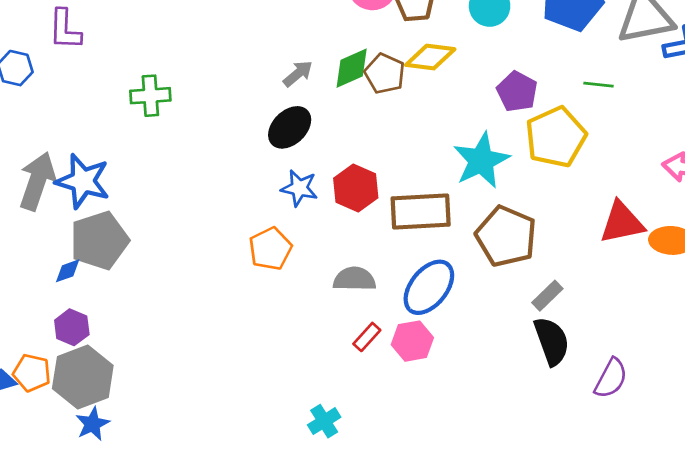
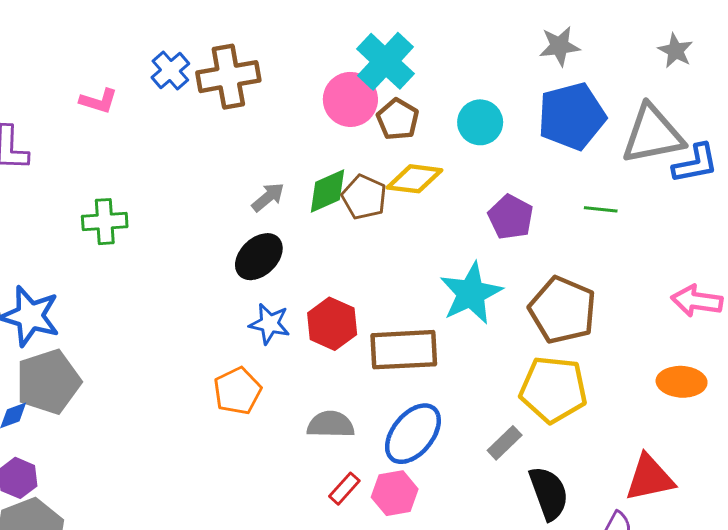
yellow pentagon: (556, 137) -> (553, 389), moved, turned 30
red triangle: (622, 223) -> (650, 478), moved
brown pentagon: (506, 236) -> (563, 310), moved
gray rectangle: (547, 296) -> (505, 443), moved

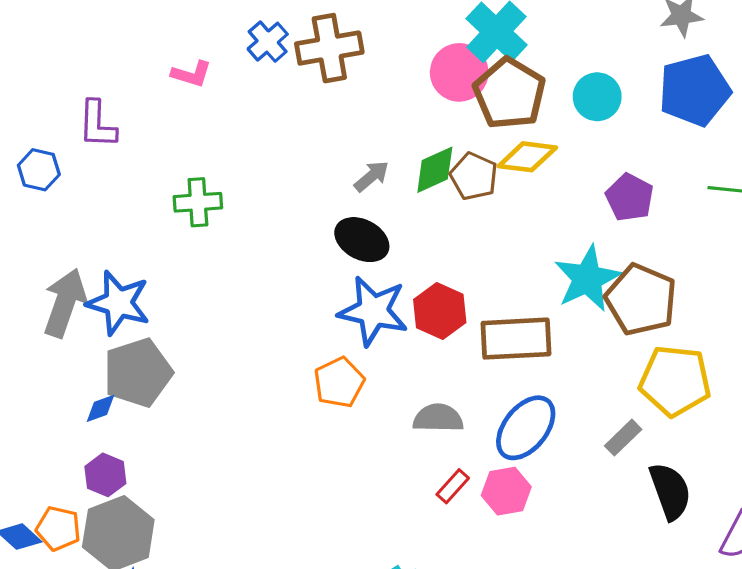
brown pentagon: (398, 119) -> (510, 94), size x1.6
black ellipse: (259, 257) -> (362, 240), turned 72
brown pentagon: (563, 310) -> (641, 300), moved
blue star: (270, 324) -> (373, 311), size x1.6

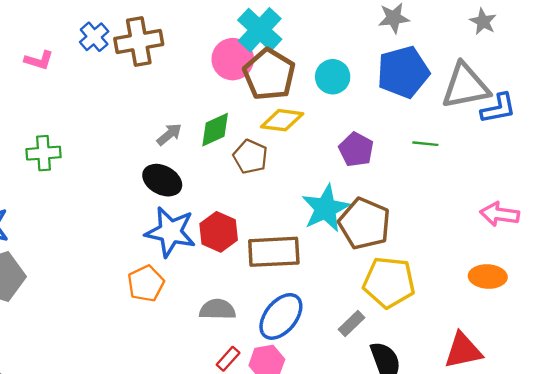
brown pentagon: (474, 176) -> (250, 157), moved

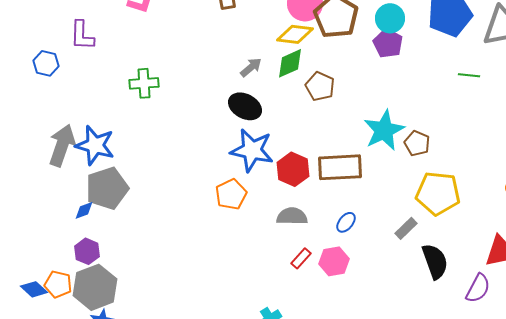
yellow diamond: (282, 120) -> (295, 34), moved
purple pentagon: (356, 150) -> (388, 43), moved
brown pentagon: (364, 224) -> (417, 143), size x0.6
red hexagon: (219, 232) -> (293, 169), moved
blue ellipse: (281, 316) -> (346, 222), size x0.5

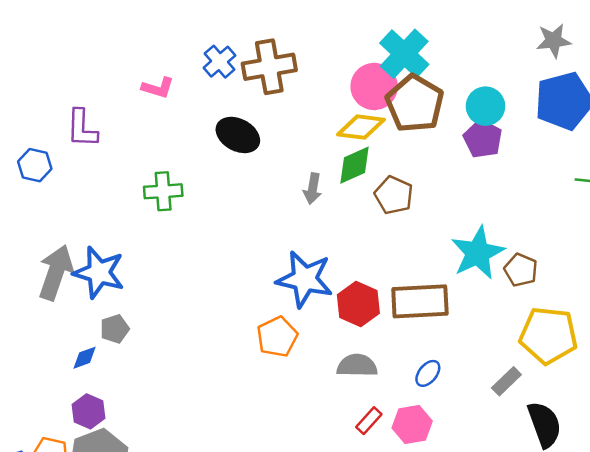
gray arrow: (251, 67) -> (313, 189), moved, turned 140
black ellipse: (245, 106) -> (238, 135), moved
gray pentagon: (107, 188) -> (115, 329), size x0.5

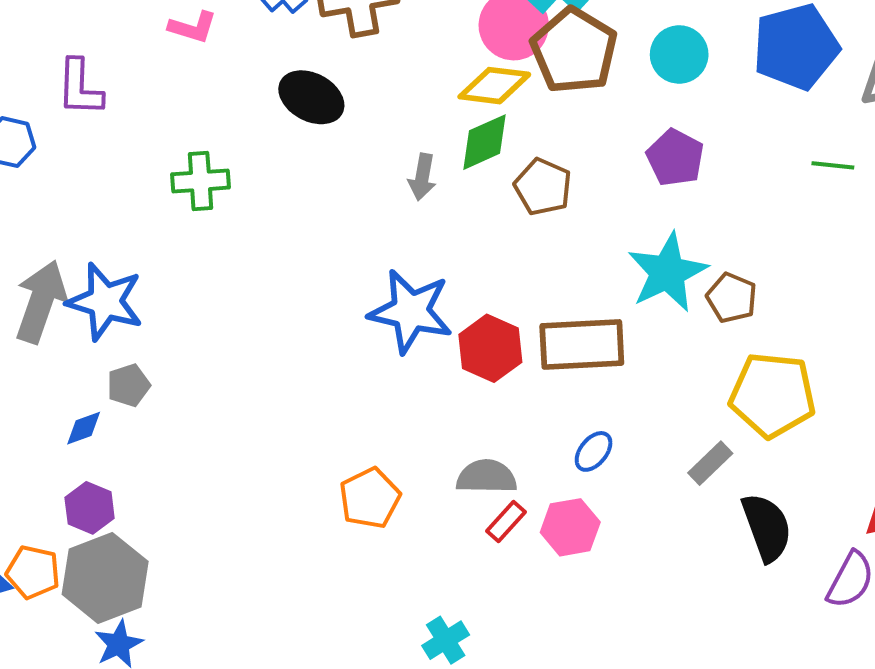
purple pentagon: (483, 139) -> (675, 158), moved
orange pentagon: (277, 337) -> (370, 498), moved
gray semicircle: (357, 366) -> (486, 477), moved

